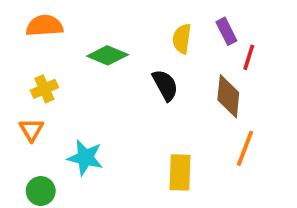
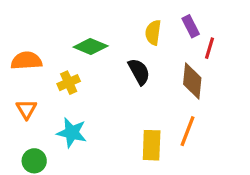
orange semicircle: (44, 26) -> (26, 61), moved
yellow cross: (44, 89) -> (69, 83), moved
orange line: (245, 148) -> (188, 131), moved

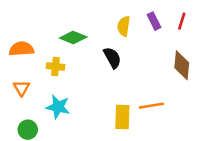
red line: (209, 48) -> (182, 21), moved
brown diamond: (192, 81) -> (182, 65), moved
yellow cross: (69, 83) -> (56, 67), turned 30
orange line: (188, 131) -> (151, 106), turned 60

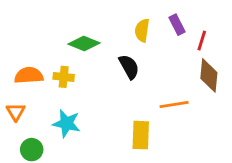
red line: (182, 21) -> (202, 41), moved
orange semicircle: (21, 49) -> (29, 75), moved
orange triangle: (21, 88) -> (16, 112), moved
orange line: (151, 106) -> (174, 105), moved

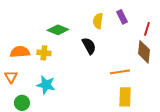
red line: (202, 41) -> (147, 29), moved
yellow rectangle: (141, 135) -> (125, 97), moved

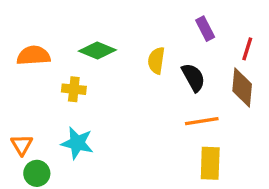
yellow semicircle: (98, 21) -> (156, 61), moved
black semicircle: (89, 46) -> (193, 77), moved
orange semicircle: (20, 52) -> (33, 56), moved
orange triangle: (11, 77) -> (22, 145), moved

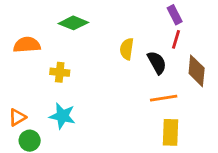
purple rectangle: (205, 29) -> (175, 15), moved
red line: (247, 49) -> (176, 39), moved
green diamond: (97, 50) -> (73, 23), moved
orange triangle: (22, 145) -> (17, 117), turned 30

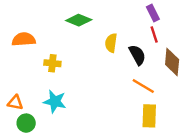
green diamond: (73, 23) -> (79, 20), moved
red line: (176, 39) -> (154, 35), turned -35
orange line: (164, 98) -> (143, 86), turned 40
orange triangle: (17, 117) -> (15, 103), turned 42

